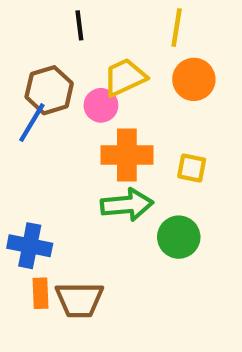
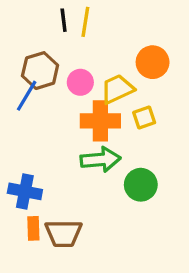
yellow line: (177, 28) -> (85, 22), moved
yellow trapezoid: (125, 77) -> (117, 89), moved
yellow square: (192, 168) -> (144, 118), moved, turned -30

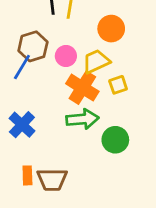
orange circle: (153, 62) -> (111, 29), moved
orange cross: (100, 121) -> (82, 88), turned 32
blue cross: (25, 191) -> (22, 125), moved, turned 32

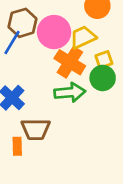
pink circle: (66, 56) -> (54, 32), size x1.6
green circle: (115, 140) -> (103, 78), moved
brown trapezoid: (52, 180) -> (36, 129), moved

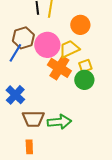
green arrow: (70, 92) -> (59, 122), moved
orange rectangle: (17, 146) -> (29, 147), moved

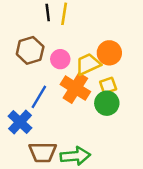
orange circle: (80, 25) -> (109, 53), moved
pink circle: (47, 45) -> (60, 59), size x0.6
blue line: (15, 53) -> (39, 97), moved

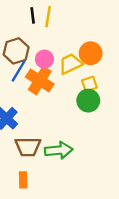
orange cross: (75, 88) -> (40, 80), moved
blue line: (39, 97) -> (18, 71), moved

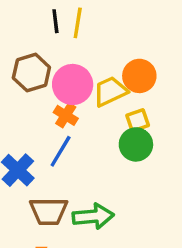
pink circle: (44, 59) -> (73, 84), size x1.5
blue line: (18, 71) -> (61, 151), moved
orange cross: (40, 80) -> (66, 115), size x0.6

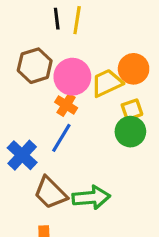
brown trapezoid: (49, 211) -> (50, 193), turned 45

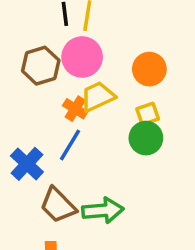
pink circle: (72, 77) -> (82, 57), moved
yellow trapezoid: (107, 83) -> (98, 97), moved

